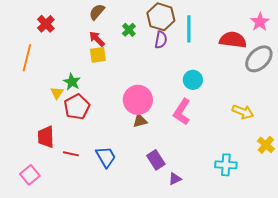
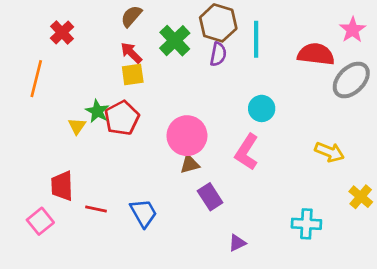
green cross: (129, 30) -> (175, 41), size x1.6
red pentagon: (77, 107) -> (122, 118), moved
purple rectangle: (156, 160) -> (210, 197), moved
pink square: (30, 175) -> (40, 221), moved

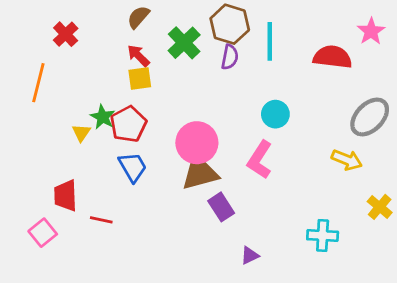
gray ellipse: (351, 80) -> (370, 117), moved
brown triangle: (190, 164) -> (200, 173), size x1.8
blue trapezoid: (144, 213) -> (133, 167), moved

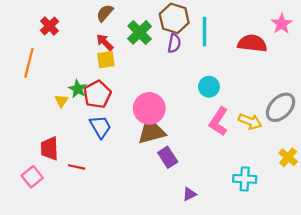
gray ellipse: (370, 117) -> (281, 107), moved
pink L-shape: (260, 160) -> (219, 121), moved
yellow arrow: (347, 160) -> (250, 121), moved

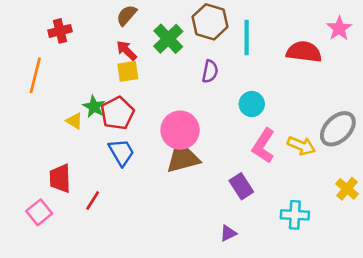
red cross: (49, 26) -> (60, 31), turned 30
purple semicircle: (174, 43) -> (210, 71), moved
yellow triangle: (61, 101) -> (74, 121), turned -32
purple rectangle: (168, 157) -> (241, 186), moved
red line: (77, 167) -> (93, 201), turned -70

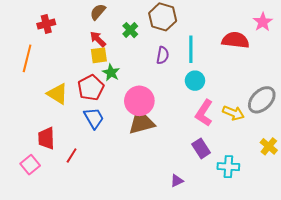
cyan line: (247, 37) -> (191, 49), moved
green cross: (168, 39) -> (130, 30), size x0.7
green star: (94, 107) -> (111, 73), moved
yellow triangle: (74, 121) -> (57, 94), size x1.6
purple rectangle: (241, 186) -> (201, 148), moved

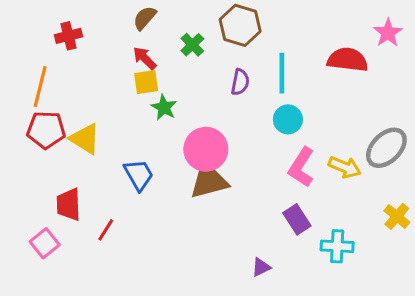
red pentagon: (91, 88) -> (46, 130), moved, turned 30

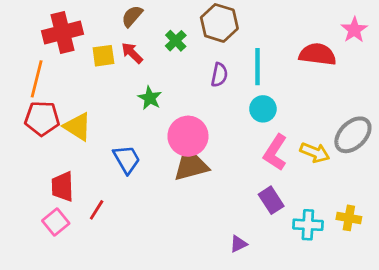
red cross: (68, 36) -> (63, 33), size x1.6
yellow square: (146, 82) -> (103, 56), moved
yellow cross: (397, 216) -> (349, 218), moved, turned -30
pink square: (45, 243) -> (56, 222), moved

